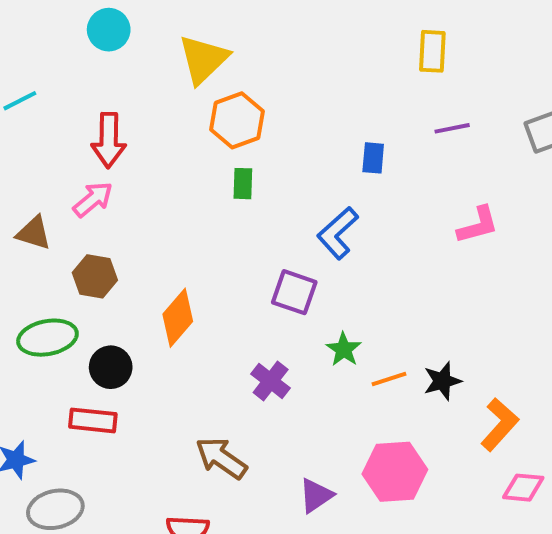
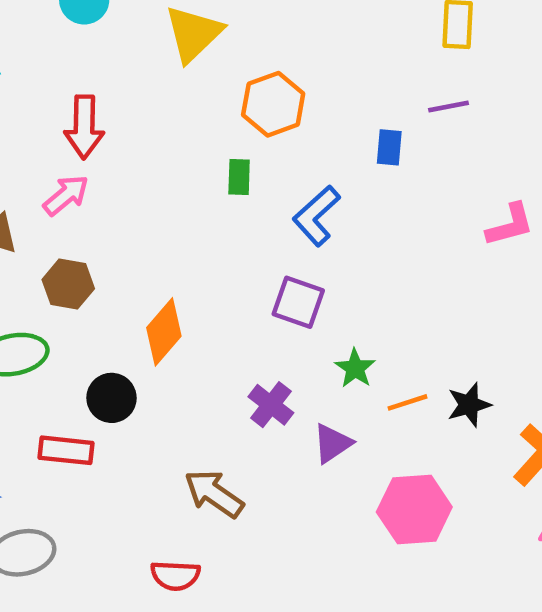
orange hexagon: (237, 120) -> (273, 104), moved
purple line: (452, 128) -> (449, 106), moved
blue L-shape: (338, 233) -> (316, 216), moved
black circle: (111, 367) -> (112, 398), moved
purple triangle: (316, 496) -> (332, 443), moved

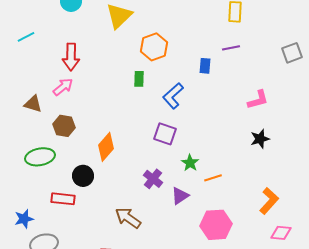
black star: (469, 405) -> (260, 139), moved

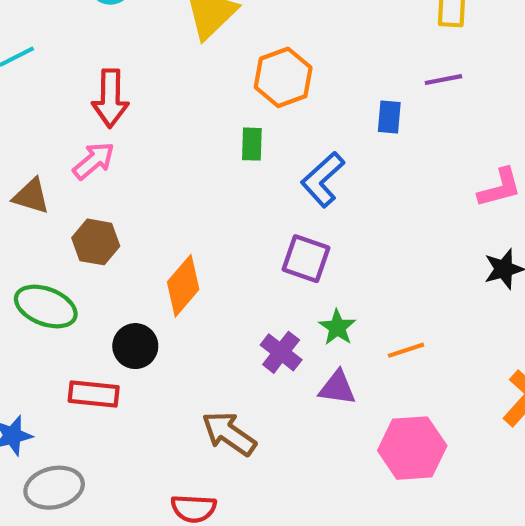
green ellipse: (40, 157) -> (46, 306), turned 32
green star: (190, 163) -> (337, 327), moved
purple triangle: (180, 196) -> (337, 388), turned 42

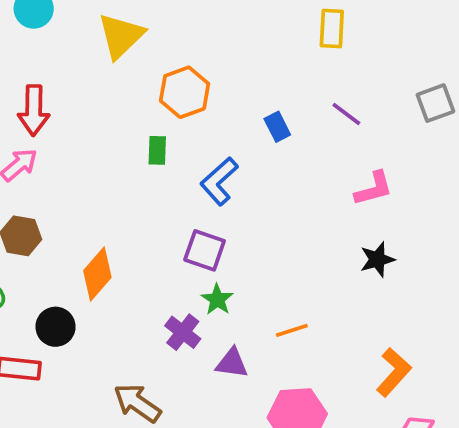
purple line: (443, 80) -> (346, 114), moved, turned 48
blue rectangle: (389, 117) -> (277, 127), turned -32
green star: (337, 327) -> (217, 299), moved

